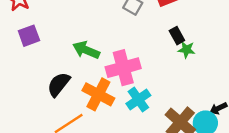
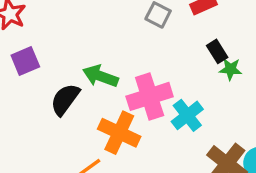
black semicircle: (59, 84) -> (65, 99), moved
cyan cross: (138, 99) -> (187, 115), moved

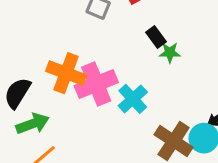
green arrow: (100, 76) -> (33, 124), moved, turned 144
orange cross: (119, 133) -> (66, 73), moved

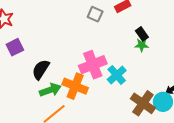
black rectangle: (156, 37) -> (142, 34), moved
orange cross: (66, 73) -> (75, 86), moved

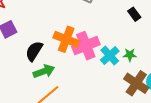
green star: (142, 45) -> (130, 55), moved
orange cross: (75, 86) -> (66, 39), moved

